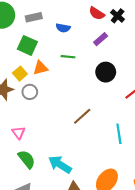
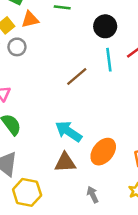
cyan line: (119, 134) -> (109, 60), moved
cyan arrow: (60, 164) -> (69, 131), moved

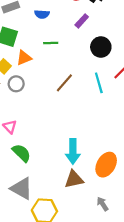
black circle: (105, 26) -> (101, 47), moved
brown line: (77, 77) -> (64, 83), moved
cyan arrow: (69, 131) -> (73, 151), turned -115

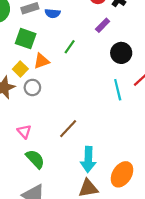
blue semicircle: (42, 14) -> (53, 13), moved
green line: (51, 43) -> (70, 47), turned -56
brown line: (64, 83) -> (68, 129), moved

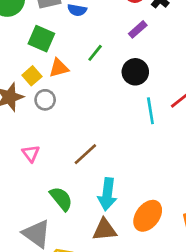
black circle: (121, 53) -> (135, 72), moved
green semicircle: (35, 159) -> (61, 199), moved

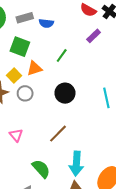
black circle: (135, 72) -> (65, 93), moved

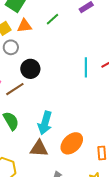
black circle: (65, 93) -> (30, 69), moved
brown line: (58, 134) -> (15, 89), moved

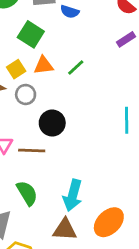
green line: (53, 19) -> (76, 68), moved
brown line: (15, 89) -> (32, 150), turned 36

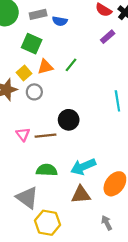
black circle: (52, 123) -> (69, 120), moved
green semicircle: (27, 193) -> (47, 170), turned -48
cyan arrow: (73, 195) -> (83, 167), turned 60

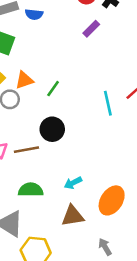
green line: (71, 65) -> (53, 89), moved
orange triangle: (45, 67) -> (24, 80), moved
cyan arrow: (83, 167) -> (73, 183), size x0.6

